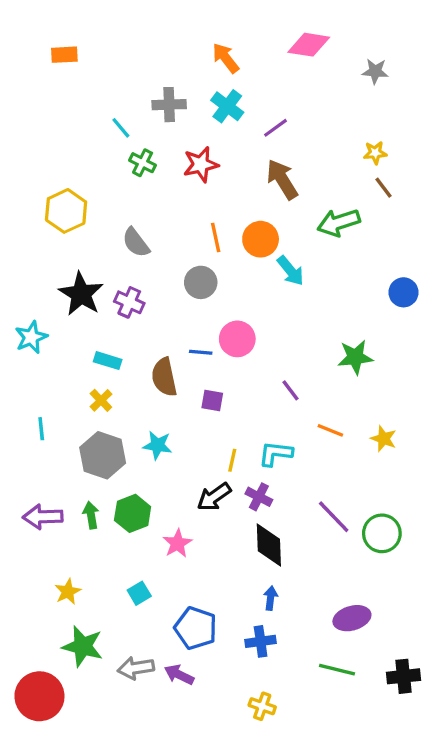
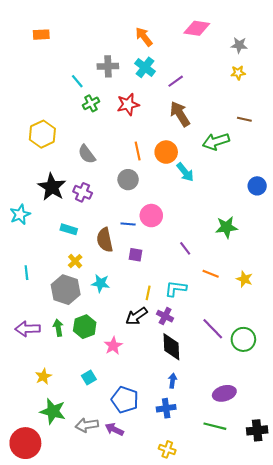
yellow star: (375, 153) -> (238, 73), moved
green cross: (143, 163) -> (91, 103), turned 35
brown line: (384, 188) -> (244, 119), turned -40
yellow cross: (101, 400) -> (75, 261), moved

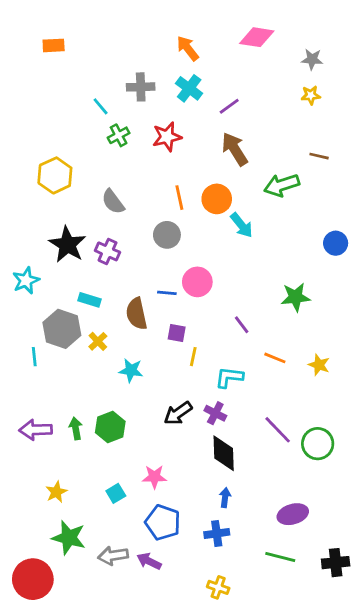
gray hexagon: (66, 290) -> (62, 329), moved
yellow line: (148, 293) -> (193, 357), moved
pink star: (113, 346) -> (154, 477), moved, turned 30

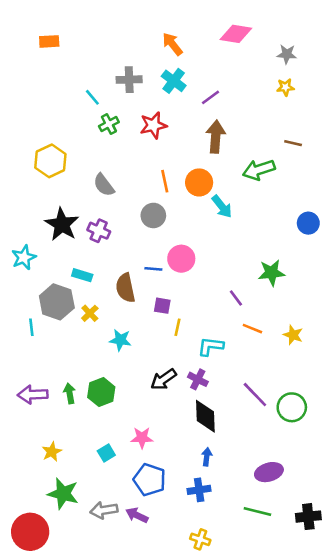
brown arrow: (235, 149) -> (216, 137), turned 36
purple line: (242, 325) -> (236, 298), moved

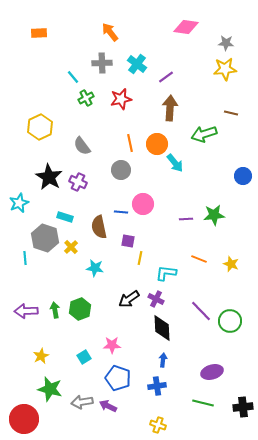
orange arrow: (172, 44) -> (110, 32), moved
yellow star: (285, 87) -> (225, 69), size x1.6
purple line: (236, 298) -> (186, 219), moved, turned -56

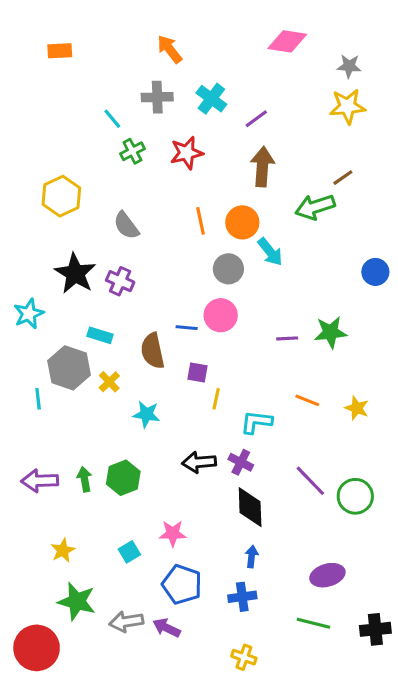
brown line: (231, 113) -> (343, 178), moved, turned -48
gray circle: (121, 170) -> (228, 269), moved
black arrow: (129, 299) -> (199, 462), turned 30

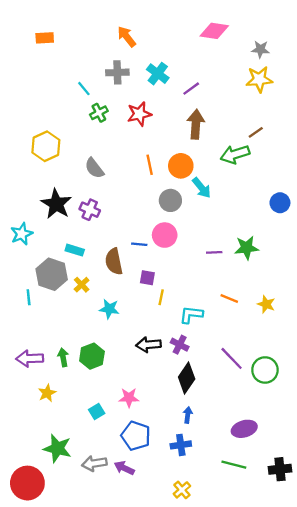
black diamond: (250, 507) -> (187, 378), turned 36
yellow star: (63, 550) -> (47, 393), moved
yellow cross: (244, 657) -> (182, 490), turned 30

